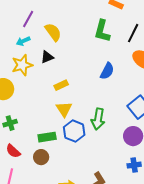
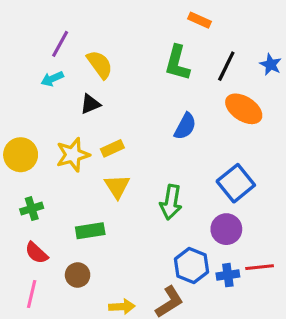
yellow star: (22, 65) -> (73, 155), moved
blue hexagon: (74, 131) -> (192, 266), moved
brown circle: (41, 157) -> (78, 275), moved

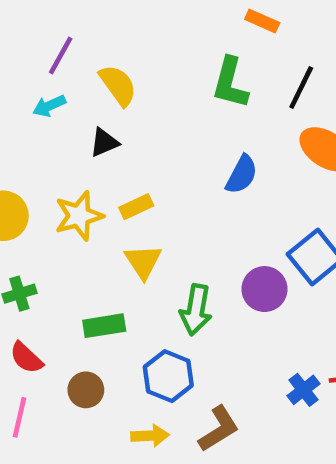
green arrow: (171, 202) -> (196, 310), moved
purple circle: (226, 229) -> (265, 289), moved
blue hexagon: (192, 266) -> (168, 376), moved
blue cross: (228, 275) -> (303, 390), turned -30

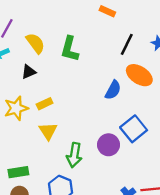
green L-shape: (230, 83) -> (70, 49), moved
blue semicircle: (242, 175) -> (113, 90), moved
green rectangle: (104, 326) -> (18, 172), moved

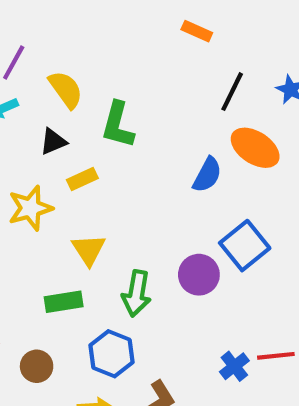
green L-shape: (70, 49) -> (118, 125), moved
yellow rectangle: (45, 104) -> (82, 179), moved
green rectangle: (18, 172) -> (64, 302), moved

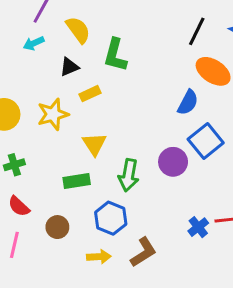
blue semicircle: (207, 175) -> (188, 102), moved

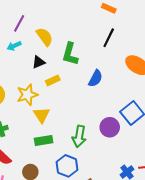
black line: (197, 31) -> (109, 38), moved
blue semicircle: (188, 102) -> (95, 78), moved
yellow triangle: (94, 144) -> (42, 115), moved

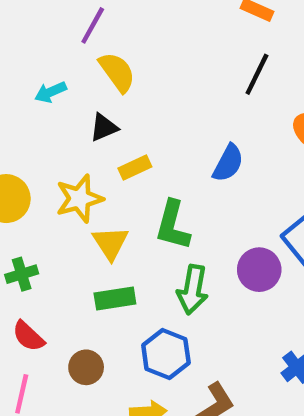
purple line: (19, 23) -> (93, 25), moved
green L-shape: (70, 54) -> (173, 225), moved

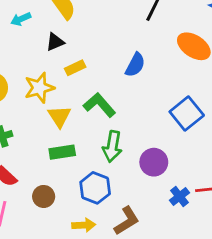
green L-shape: (173, 225) -> (99, 105), turned 124
purple circle: (259, 270) -> (154, 162), moved

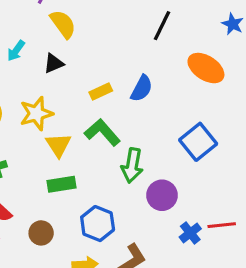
cyan arrow: (21, 19) -> (16, 51), moved, turned -30
yellow rectangle: (75, 68) -> (101, 92), moved
green arrow: (112, 146) -> (132, 165), moved

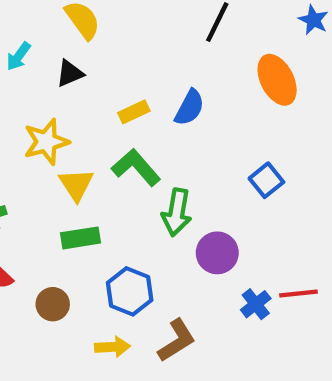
orange ellipse: (206, 68) -> (277, 80), turned 30
blue square: (198, 142) -> (266, 180), size x0.7

